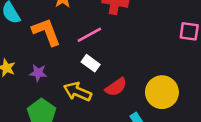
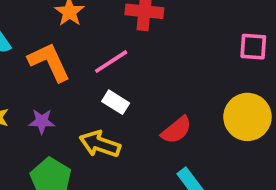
red semicircle: (116, 87) -> (176, 130), moved
yellow circle: (162, 92) -> (247, 117), moved

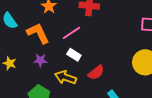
purple star: (42, 121) -> (40, 60), moved
red semicircle: (176, 130) -> (96, 72), moved

